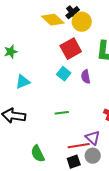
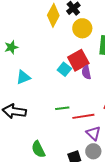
yellow diamond: (53, 20) -> (53, 15), turned 75
yellow circle: (82, 22) -> (82, 28), moved
red square: (71, 49) -> (78, 60), moved
red line: (79, 146) -> (83, 116), moved

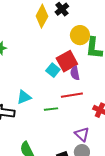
yellow circle: (82, 28) -> (80, 35), moved
cyan triangle: (23, 77) -> (24, 97), moved
red line: (83, 116) -> (72, 95), moved

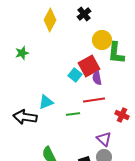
yellow diamond: (42, 16) -> (50, 20), moved

